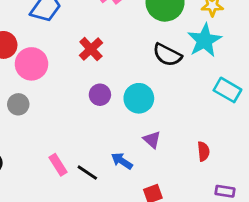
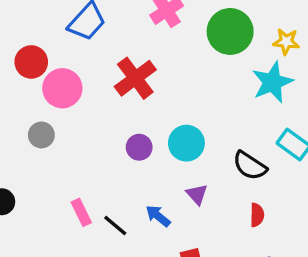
red cross: (91, 49) -> (135, 78), size x1.4
black semicircle: (167, 55) -> (250, 166), moved
purple circle: (100, 95) -> (139, 147), moved

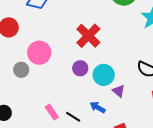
red cross: (135, 78) -> (88, 36), moved
pink circle: (62, 88) -> (39, 53), moved
cyan circle: (186, 143) -> (104, 75), moved

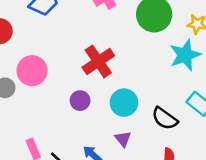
cyan circle: (104, 75) -> (124, 103), moved

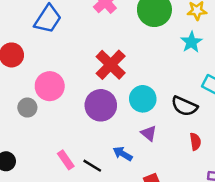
cyan star: (185, 55) -> (191, 42), size x0.7
purple circle: (80, 101) -> (101, 105), size x1.6

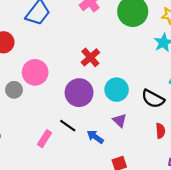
red cross: (111, 65) -> (90, 57), size x0.7
pink rectangle: (66, 160) -> (44, 139), turned 63
black line: (92, 166) -> (68, 126), moved

